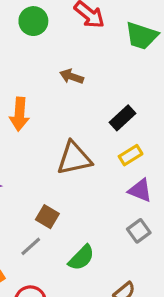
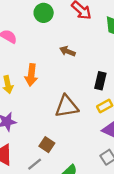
black rectangle: (122, 118) -> (100, 81), turned -36

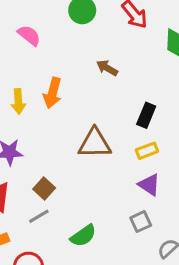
brown square: (47, 145) -> (44, 189), moved

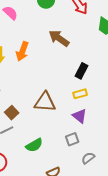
brown arrow: (107, 68) -> (59, 38), size x1.5
brown triangle: (95, 143) -> (45, 102), moved

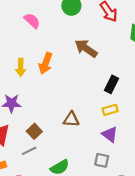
brown triangle: (45, 102) -> (71, 119), size x0.7
gray square: (72, 139) -> (102, 160), turned 32

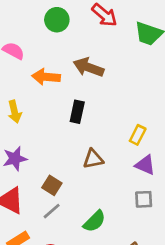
orange arrow: (46, 63) -> (46, 77), moved, turned 90
black rectangle: (111, 84) -> (77, 112), moved
yellow rectangle: (110, 110) -> (138, 135), turned -32

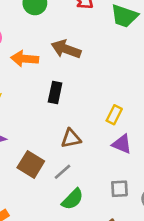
brown square: (52, 185) -> (31, 164), size x1.4
gray square: (144, 199) -> (119, 189), moved
gray line: (52, 211) -> (63, 172), moved

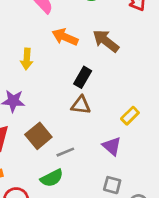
brown triangle: (71, 138) -> (81, 105), moved
purple triangle: (122, 144) -> (112, 146), moved
green semicircle: (73, 199) -> (52, 178), moved

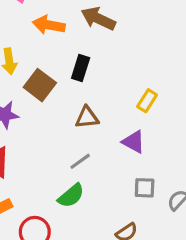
brown triangle: (81, 105) -> (87, 117), moved
brown square: (38, 136) -> (40, 85), moved

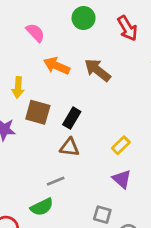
black rectangle: (81, 68) -> (72, 118), moved
brown square: (40, 85) -> (38, 112), turned -35
purple triangle: (134, 142) -> (122, 179), moved

